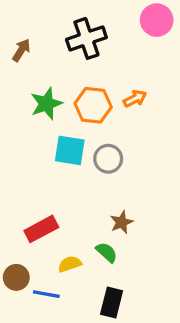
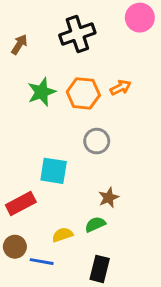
cyan square: (70, 150) -> (54, 171), moved
red rectangle: (41, 229) -> (21, 204), moved
green semicircle: (107, 252) -> (95, 224), turned -66

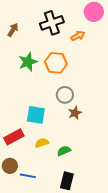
orange arrow: (120, 88) -> (78, 36), moved
brown star: (109, 198) -> (75, 113), moved
yellow semicircle: (62, 235) -> (42, 143), moved

